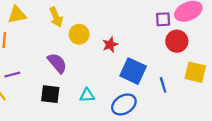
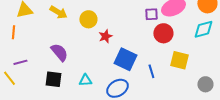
yellow arrow: (56, 17) -> (58, 12), turned -36
yellow circle: (79, 34) -> (88, 19), moved

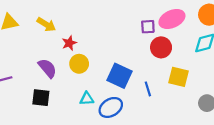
yellow circle: (88, 19) -> (79, 64), moved
red star: (105, 36) -> (69, 43), moved
cyan triangle: (85, 80) -> (87, 99), moved

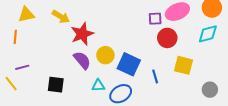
red star: (69, 43) -> (82, 34), size x1.6
yellow circle: (79, 64) -> (105, 55), moved
purple semicircle: (47, 68) -> (82, 60), moved

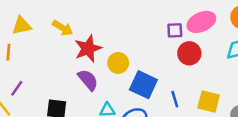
yellow circle: (105, 55) -> (118, 63), moved
yellow square: (183, 65) -> (209, 102), moved
purple line: (22, 67) -> (17, 88), turned -40

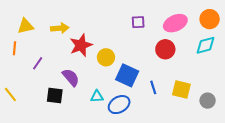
yellow arrow: (63, 28) -> (60, 28), turned -36
purple square: (175, 30) -> (138, 22), moved
purple semicircle: (88, 80) -> (71, 77), moved
purple line: (17, 88) -> (38, 63), moved

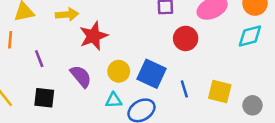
red circle: (165, 49) -> (186, 38), moved
yellow circle: (106, 57) -> (119, 71), moved
purple line: (38, 63) -> (39, 59), turned -56
black square: (55, 96) -> (44, 98), moved

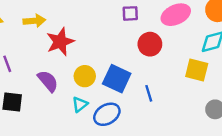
yellow square: (220, 91) -> (197, 70), moved
cyan triangle: (114, 100) -> (80, 104), turned -35

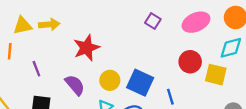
purple square: (130, 13) -> (153, 21), turned 35
yellow arrow: (34, 21) -> (49, 24), moved
red circle: (150, 44) -> (190, 62), moved

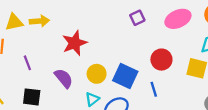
purple square: (153, 21) -> (137, 18), turned 32
red circle: (190, 62) -> (161, 60), moved

